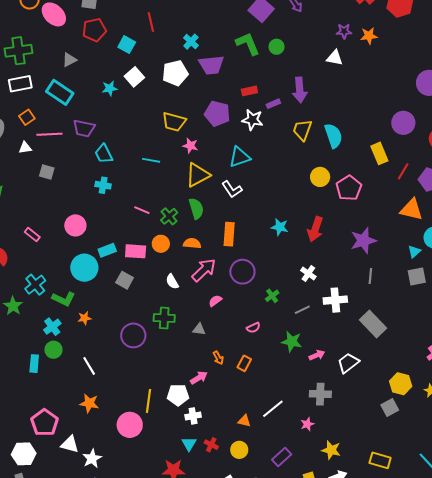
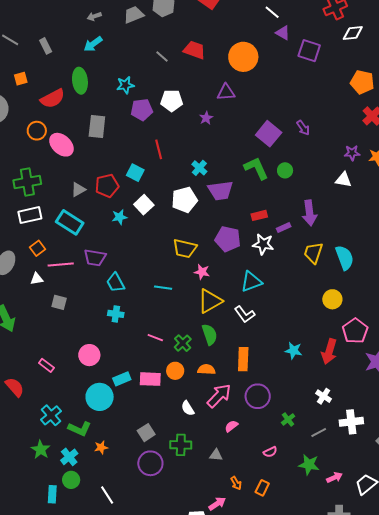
red pentagon: (94, 30) -> (107, 186), moved
pink pentagon: (349, 188) -> (355, 331), moved
gray square: (125, 280) -> (146, 433), moved, turned 30
green star: (13, 306) -> (41, 450), moved

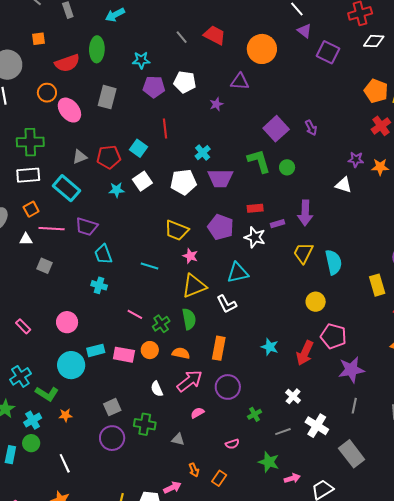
pink pentagon: (355, 331) -> (333, 336), turned -30
white cross: (351, 422) -> (317, 426), turned 30

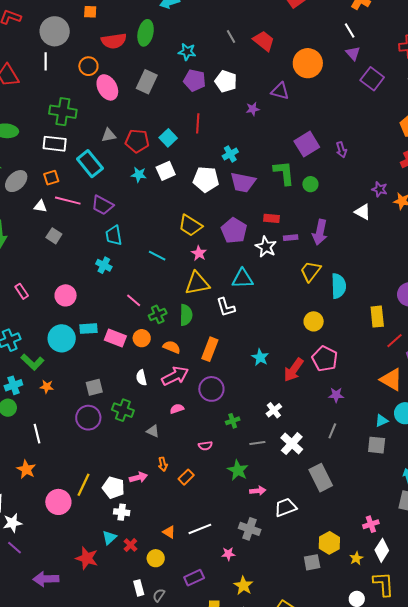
purple star: (351, 370) -> (336, 395), size x0.6

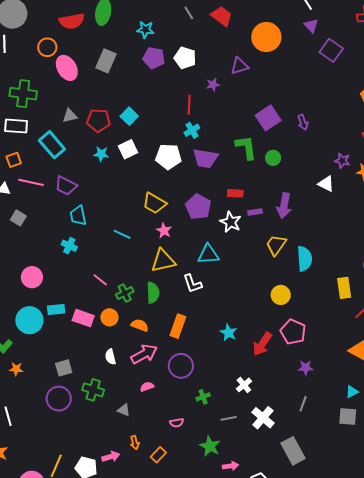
purple triangle: (280, 91) -> (239, 66), turned -30
red line: (198, 123) -> (189, 105), moved

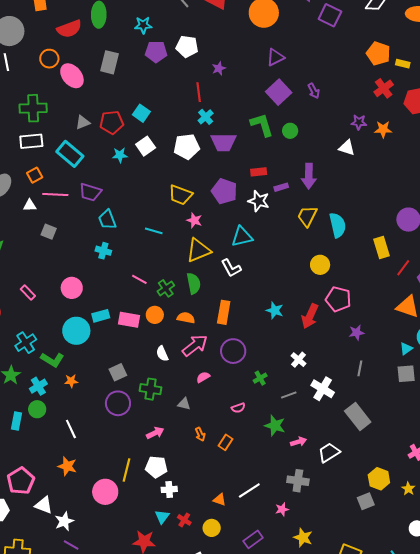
purple triangle: (239, 66) -> (275, 57), moved
pink arrow: (111, 457) -> (155, 433), moved

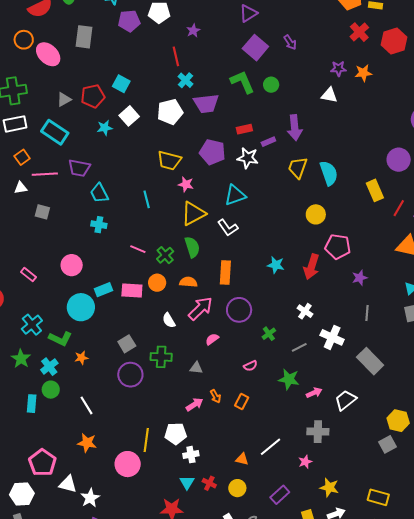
cyan line: (154, 231) -> (147, 199), turned 66
pink arrow: (155, 433) -> (195, 404), moved

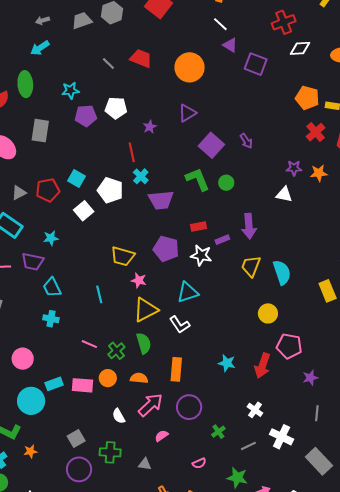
purple triangle: (248, 13) -> (187, 113), moved
white pentagon: (170, 112) -> (110, 190), moved, turned 30
cyan star: (105, 128) -> (51, 238), moved

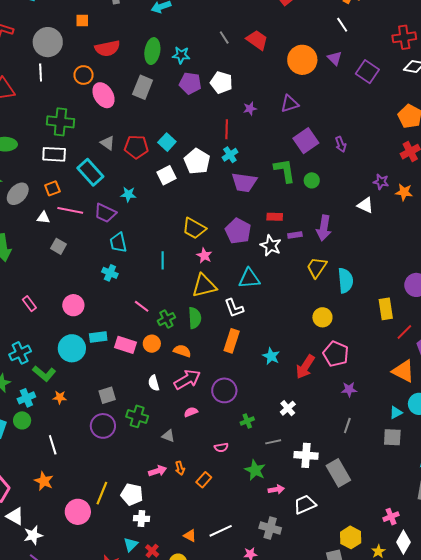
purple triangle: (230, 45) -> (335, 58), moved
green ellipse: (25, 84) -> (152, 51), moved
gray triangle: (19, 193) -> (108, 143), turned 49
orange rectangle: (176, 369) -> (232, 341), moved
white cross: (282, 437) -> (306, 455), moved, turned -35

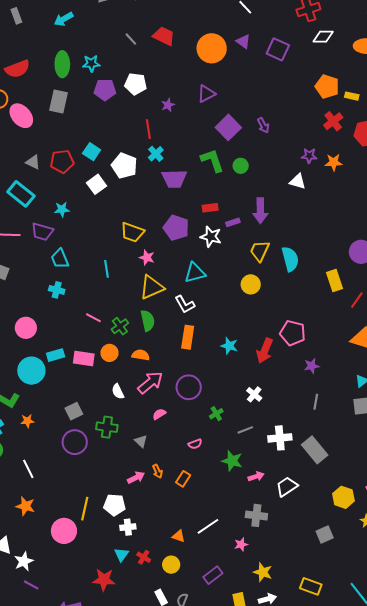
yellow circle: (322, 317) -> (251, 284), moved
gray triangle: (168, 436) -> (141, 441), turned 32
yellow hexagon: (351, 537) -> (343, 497), moved

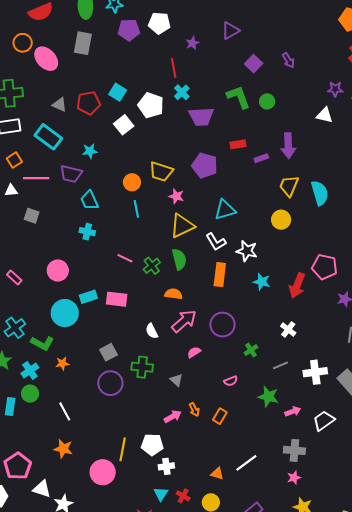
purple square: (228, 127) -> (254, 64), size x0.7
white star: (211, 237) -> (247, 251), moved
orange circle: (109, 353) -> (132, 182), moved
pink star: (241, 544) -> (294, 478), moved

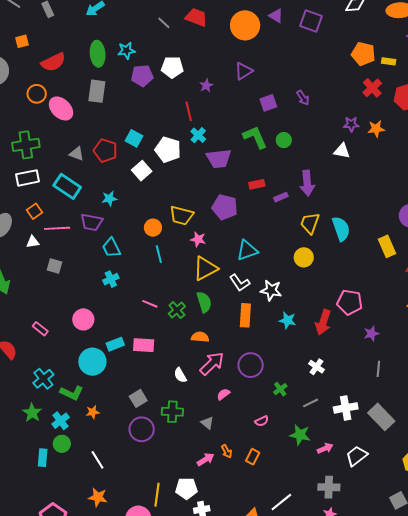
purple square: (254, 64) -> (268, 103), turned 30
red pentagon: (88, 103) -> (105, 151), turned 30
cyan cross: (87, 232) -> (111, 279), turned -35

